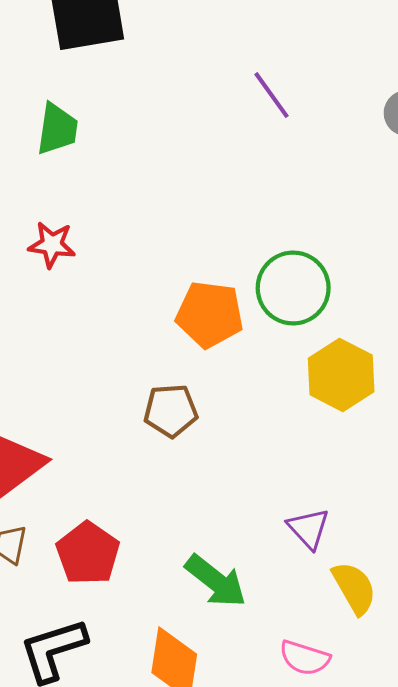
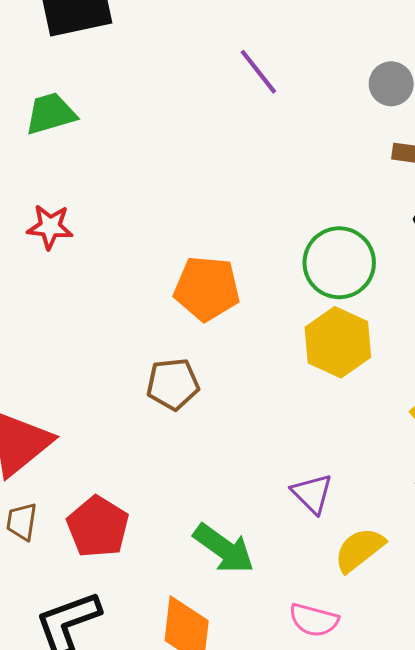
green trapezoid: (57, 129) -> (51, 114), turned -112
green circle: (293, 288) -> (339, 263), moved
yellow semicircle: (354, 588) -> (359, 550), turned -96

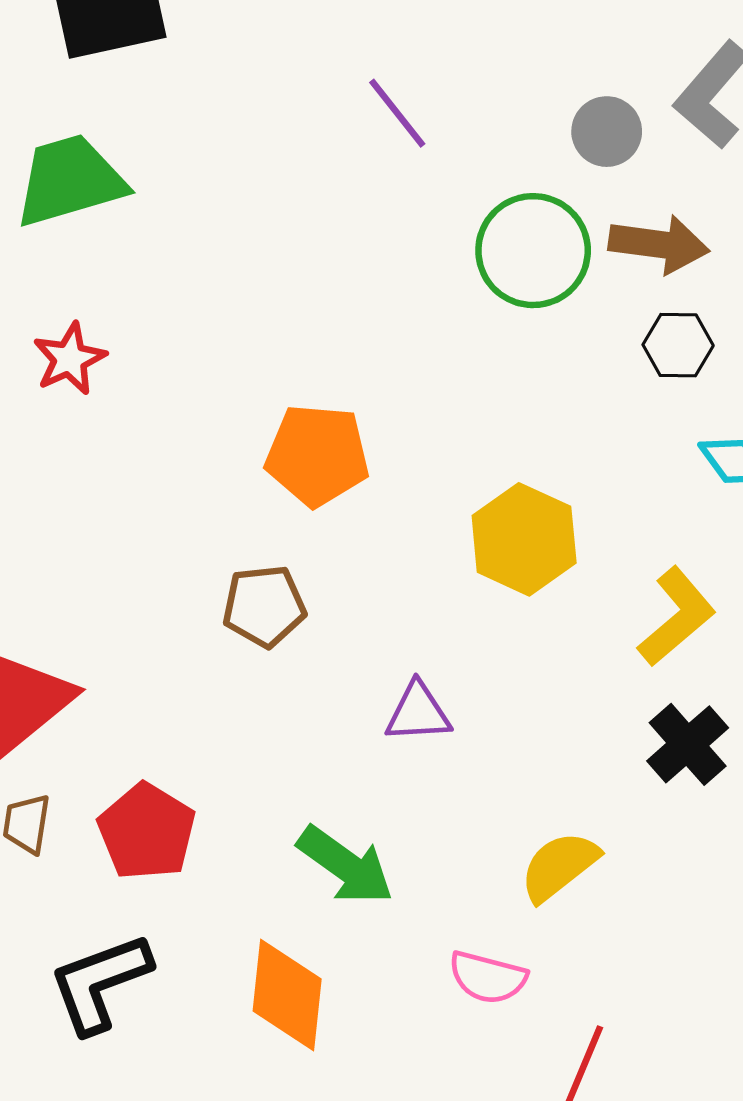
green trapezoid: (51, 114) -> (70, 180), size x1.4
red star: (50, 227) -> (70, 359), turned -30
green circle: (339, 263) -> (533, 251), moved
purple triangle: (312, 493) -> (418, 712), moved, turned -48

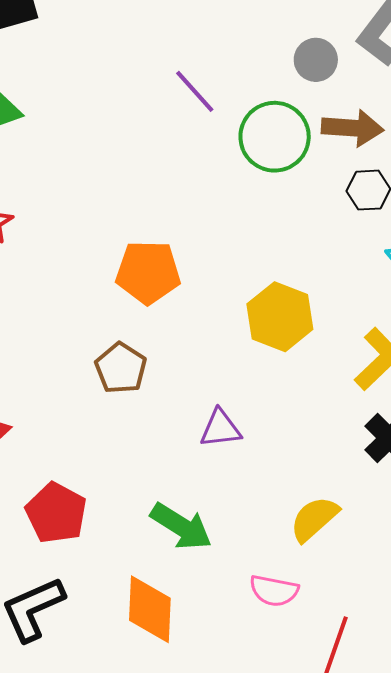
purple line: (397, 113) -> (195, 91), moved
brown pentagon: (264, 606) -> (121, 368), turned -30

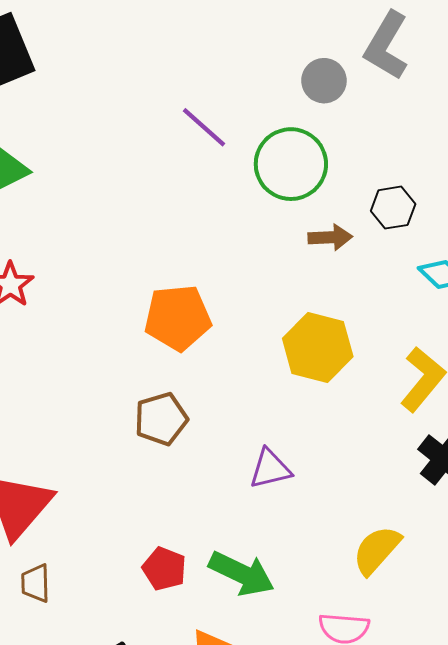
brown arrow: (353, 128) -> (330, 237), moved, size x0.7
brown pentagon: (121, 368) -> (161, 419), turned 30
red pentagon: (56, 513) -> (164, 569), moved, size x0.7

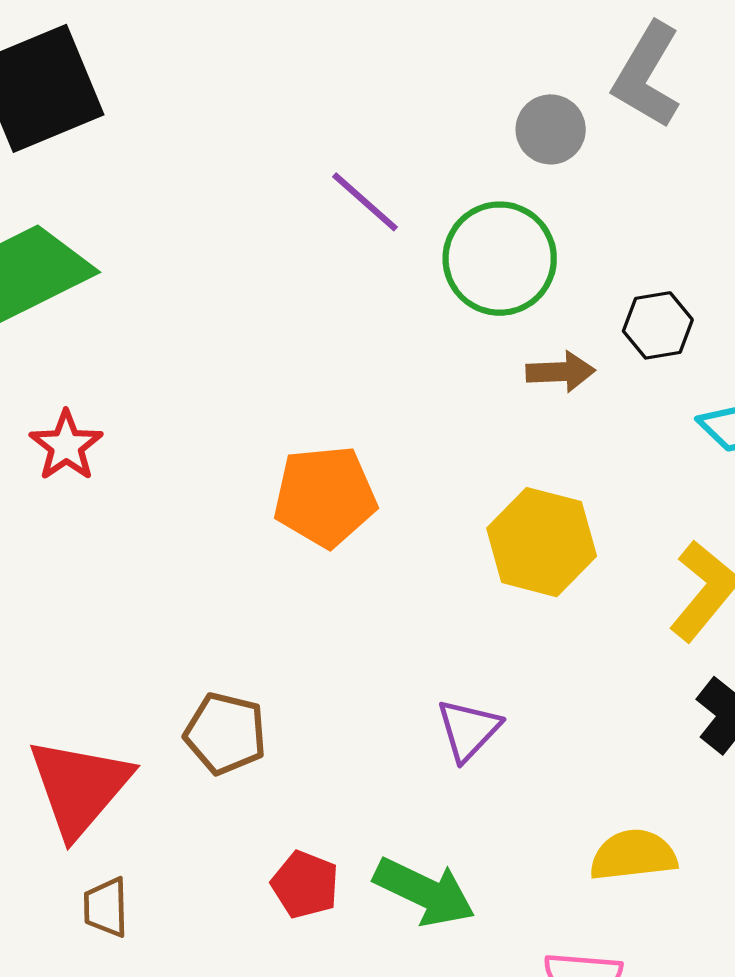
brown pentagon: (161, 419) -> (225, 733), moved, turned 30
purple triangle: (270, 469) -> (468, 730), turned -33
yellow semicircle: (377, 550) -> (633, 855), turned 42

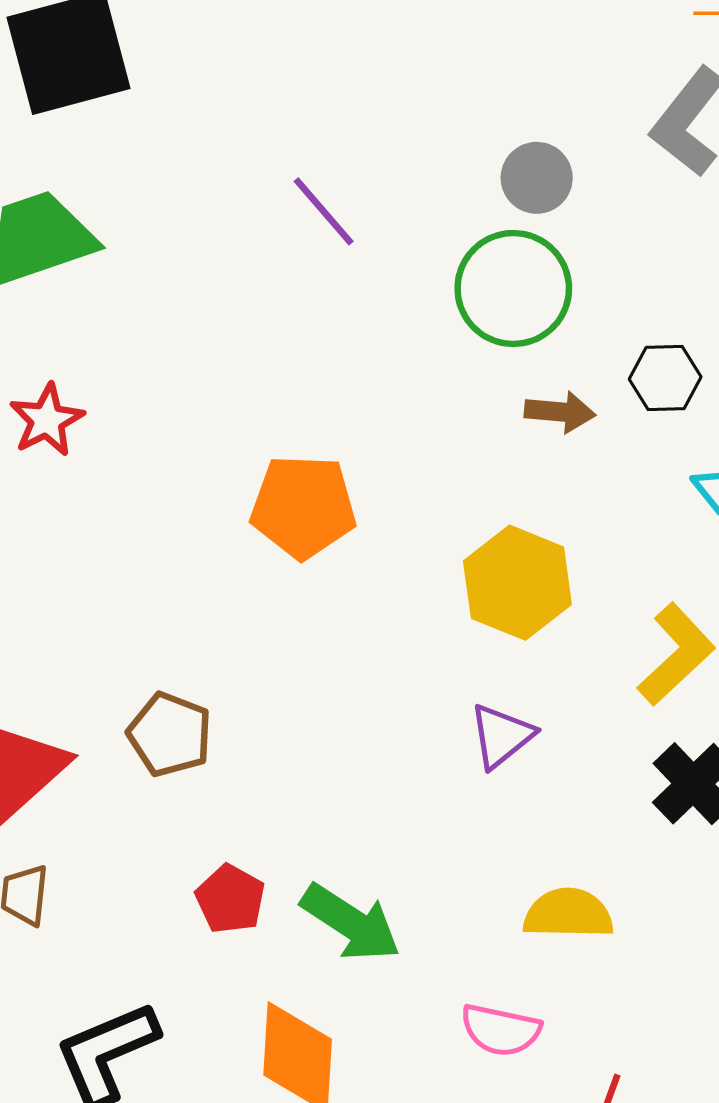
gray circle: (551, 129) -> (537, 178), moved
purple line: (365, 202) -> (324, 211), moved
purple triangle: (468, 730) -> (501, 736), moved

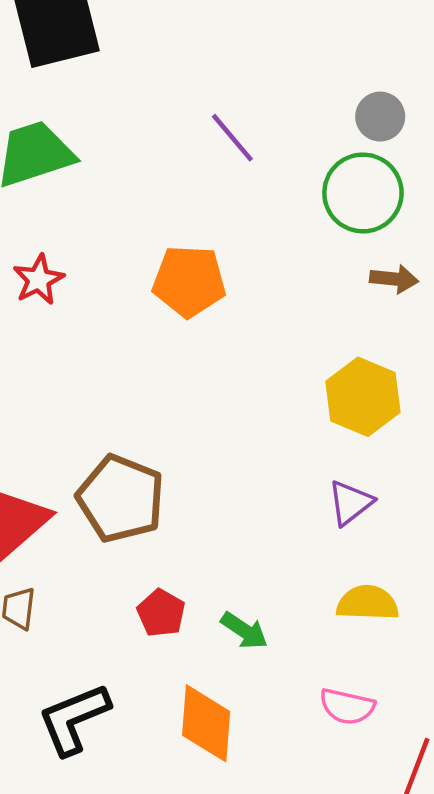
orange pentagon: (303, 507) -> (189, 281), moved
brown pentagon: (170, 734) -> (121, 499), size x1.5
yellow semicircle: (568, 914) -> (367, 603), moved
green arrow: (351, 923) -> (244, 631), size x0.7

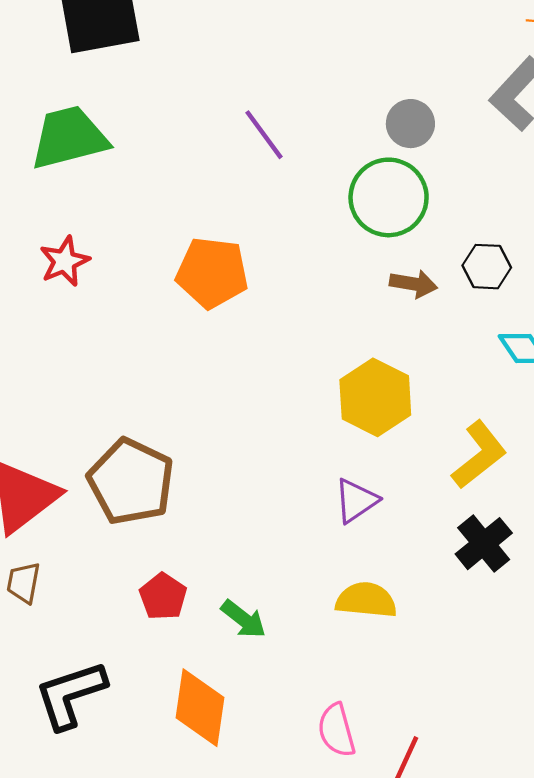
pink semicircle: (347, 706) -> (336, 730), moved, turned 58

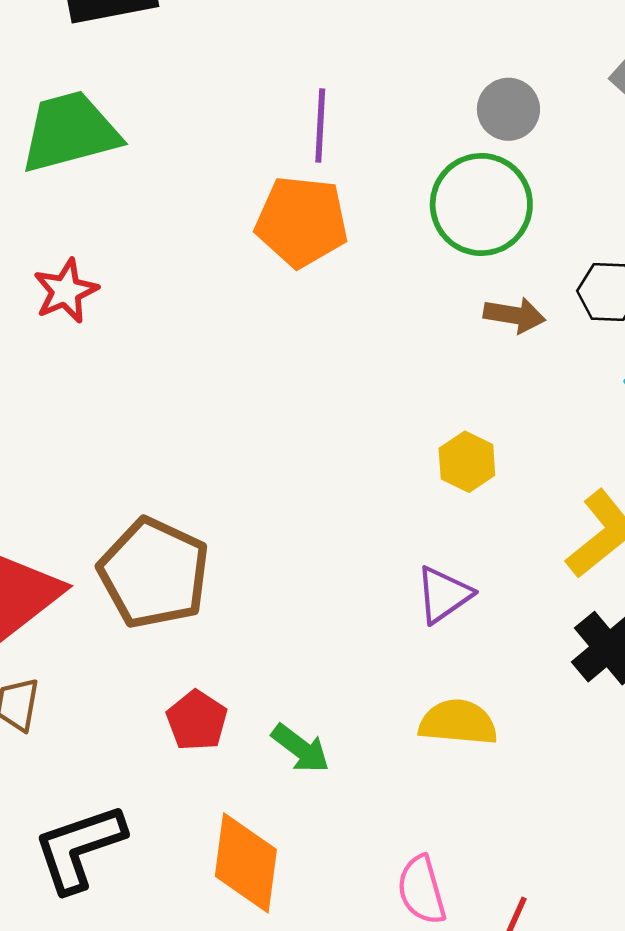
purple line: (264, 135) -> (320, 126), turned 40
orange pentagon: (212, 273) -> (302, 222), moved
yellow hexagon: (375, 397) -> (467, 462), size x0.6

